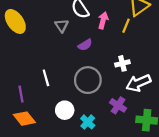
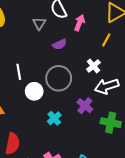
yellow line: (126, 26) -> (106, 40), moved
white cross: (122, 63) -> (93, 66), turned -32
white circle: (65, 110) -> (34, 91), moved

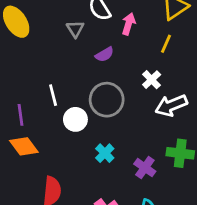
purple cross: (85, 106) -> (145, 168), moved

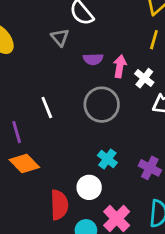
pink arrow: (129, 24) -> (120, 66), moved
purple semicircle: (104, 54) -> (93, 59), turned 36
white circle: (75, 119) -> (89, 187), moved

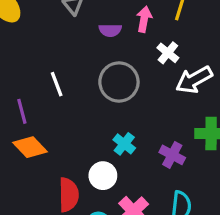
pink arrow: (120, 66) -> (144, 19), moved

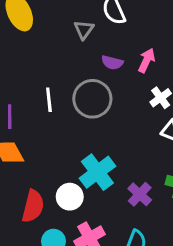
gray circle: (119, 82) -> (92, 99), moved
cyan cross: (124, 144) -> (97, 172), size x1.6

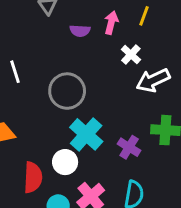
gray circle: (92, 99) -> (67, 91), moved
white line: (49, 100) -> (15, 72), moved

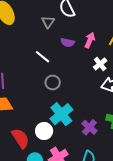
white line: (15, 72) -> (42, 57), moved, turned -42
gray circle: (67, 91) -> (53, 82), size x0.6
red semicircle: (33, 177) -> (20, 138), turned -45

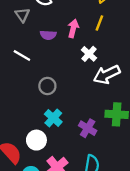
gray circle: (53, 82) -> (47, 86), moved
cyan cross: (61, 114) -> (53, 118), size x0.7

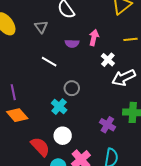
gray triangle: (22, 15) -> (41, 27), moved
yellow line: (99, 23) -> (131, 39), moved, turned 64
cyan cross: (53, 118) -> (59, 107), moved

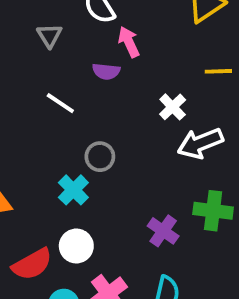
pink arrow: (94, 38) -> (129, 42), moved, turned -42
red semicircle: (40, 147) -> (32, 264), turned 100

